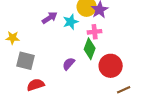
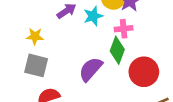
yellow star: (13, 38) -> (35, 36), moved
purple semicircle: (69, 64) -> (91, 69), size x1.5

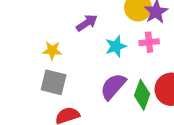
cyan star: (93, 16) -> (116, 46), moved
green diamond: (117, 50) -> (142, 95), moved

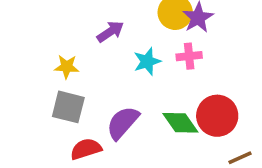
purple semicircle: (113, 86) -> (123, 123), moved
green diamond: (142, 95) -> (180, 123), turned -56

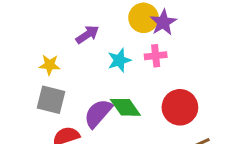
green diamond: (180, 123) -> (125, 107), moved

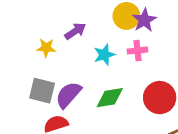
yellow star: (50, 65) -> (46, 48), moved
green diamond: (125, 107) -> (110, 98), turned -64
purple semicircle: (98, 113) -> (68, 95), moved

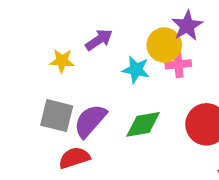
yellow circle: (126, 16) -> (164, 45), moved
cyan star: (104, 55) -> (136, 70), turned 30

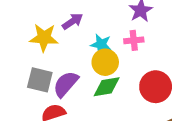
yellow circle: (164, 45) -> (105, 62), moved
yellow star: (62, 61) -> (44, 38), size x1.5

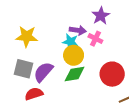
purple arrow: (73, 21) -> (78, 30), moved, turned 42
pink cross: (134, 40) -> (95, 39), turned 32

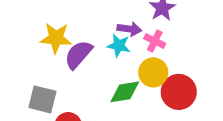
yellow circle: (74, 55) -> (153, 72), moved
gray square: (24, 69) -> (42, 99), moved
purple semicircle: (43, 72) -> (78, 54), moved

